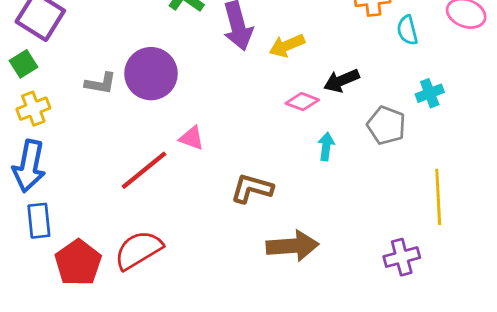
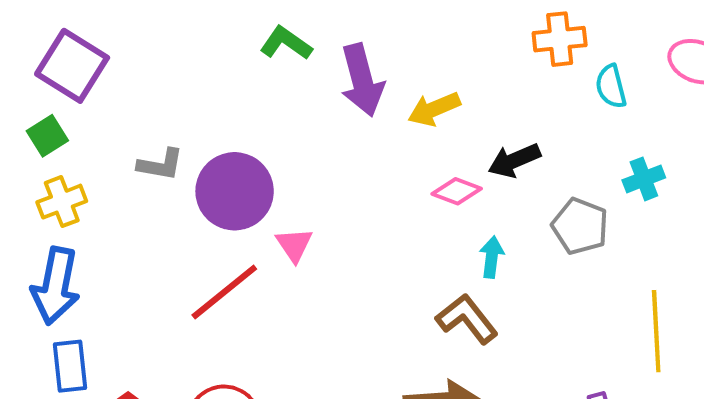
purple circle: (151, 74) -> (235, 191), moved
pink triangle: (192, 138) -> (294, 245), turned 36
brown L-shape: (252, 188) -> (467, 319), moved, turned 36

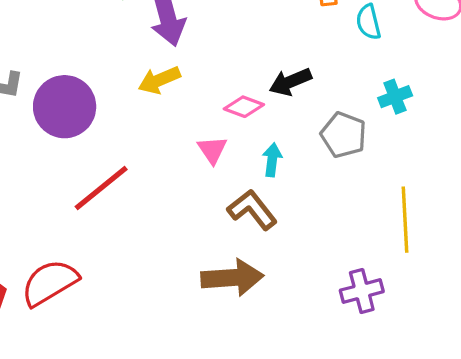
yellow arrow: (434, 109) -> (159, 80), moved
pink triangle: (294, 245) -> (212, 150), moved
red line: (224, 292) -> (101, 188), moved

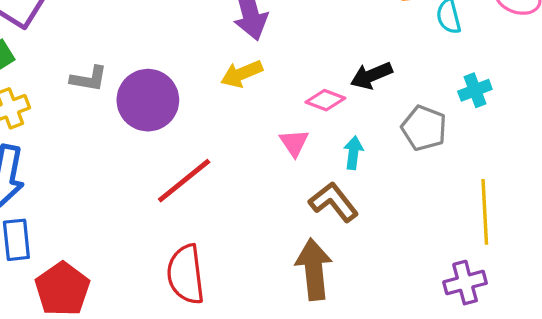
brown arrow: (232, 278) -> (314, 269), turned -92
red semicircle: (50, 283) -> (186, 274), moved, turned -66
purple cross: (362, 291) -> (465, 283), moved

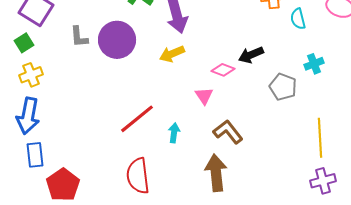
gray L-shape: (89, 79) -> (79, 37), moved, turned 75
purple circle: (148, 100) -> (117, 40), moved
cyan arrow: (353, 153) -> (174, 133), moved
purple cross: (465, 283) -> (323, 181), moved

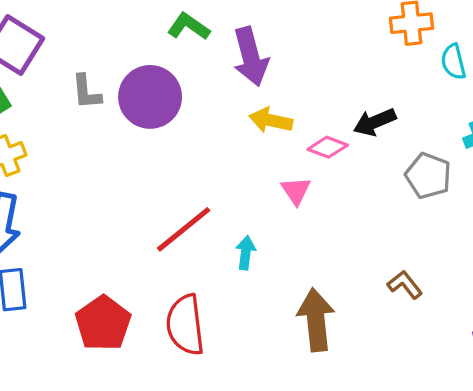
yellow arrow: (172, 54) -> (271, 120), moved, turned 35
brown L-shape: (228, 132) -> (405, 285), moved, size x0.7
red pentagon: (63, 185) -> (103, 323), moved

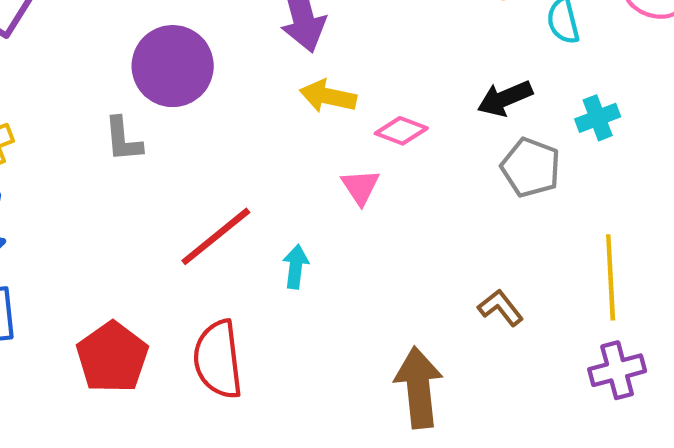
gray L-shape: (86, 92) -> (123, 139), moved
black arrow: (375, 122) -> (505, 98), moved
brown arrow: (316, 320) -> (419, 387), moved

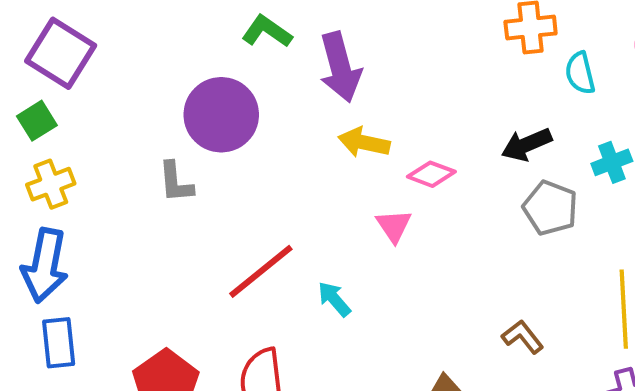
cyan arrow: (296, 267) -> (334, 299), turned -48

